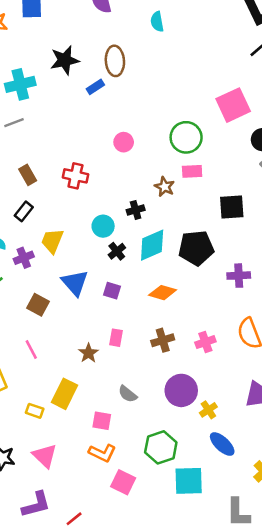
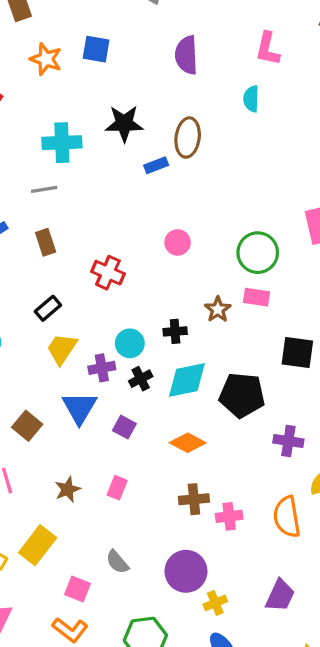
brown rectangle: (28, 175) -> (46, 242), moved
black rectangle: (24, 211) -> (48, 308), moved
purple cross: (24, 258) -> (102, 368), moved
brown cross: (163, 340) -> (194, 499), moved
brown star: (88, 353) -> (68, 489), moved

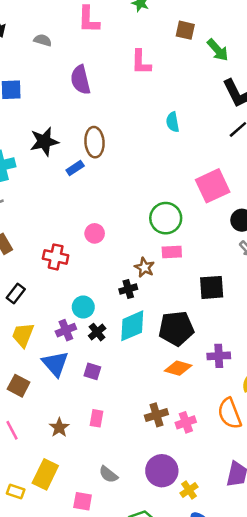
cyan semicircle: (251, 99) -> (173, 122), moved
pink circle: (178, 242) -> (95, 233), moved
black cross: (175, 331) -> (128, 289), moved
yellow trapezoid: (62, 349) -> (23, 335), moved
orange diamond: (188, 443) -> (178, 368), moved

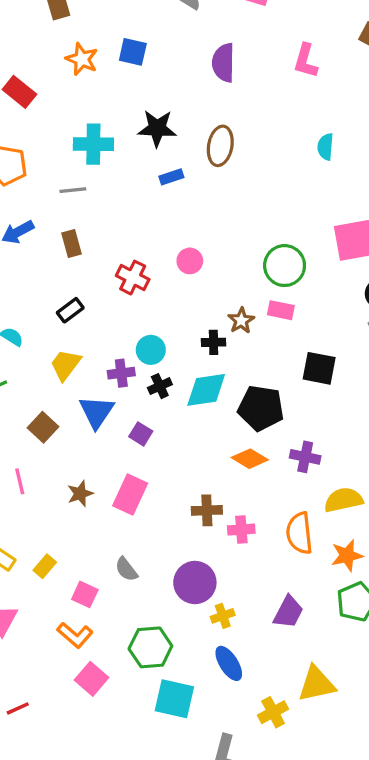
blue rectangle: (75, 168) -> (171, 177), moved
pink rectangle: (96, 418) -> (130, 495), size x1.6
yellow rectangle: (45, 474) -> (45, 566), moved, size x0.6

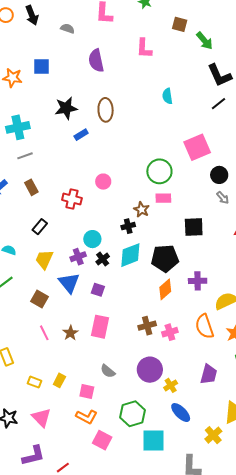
cyan cross: (93, 144) -> (18, 127), moved
orange diamond: (250, 459) -> (165, 289), turned -60
pink line: (20, 481) -> (44, 333), moved

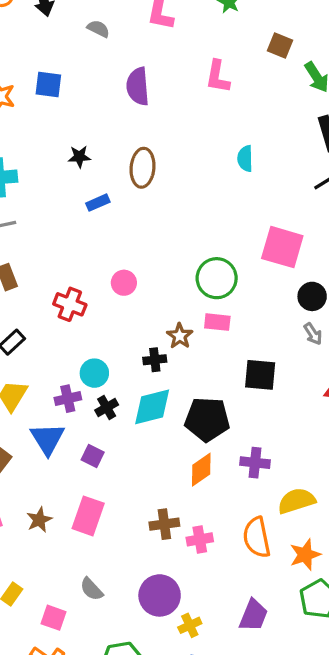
black star: (66, 108) -> (79, 157), size x0.6
pink square: (197, 147) -> (282, 247), turned 32

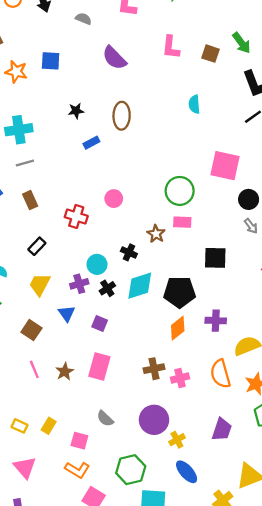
brown square: (280, 45) -> (211, 54), moved
purple semicircle: (138, 86) -> (114, 58), turned -36
black cross: (155, 360) -> (129, 252), moved, turned 35
blue triangle: (47, 439) -> (67, 313), size x0.7

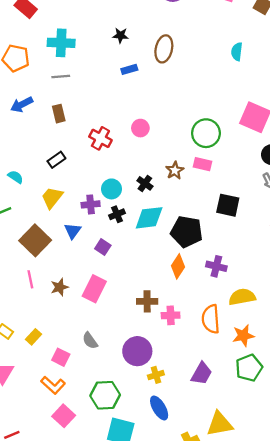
orange diamond: (178, 328) -> (178, 266), turned -30
brown square: (31, 330) -> (35, 240), size x1.5

